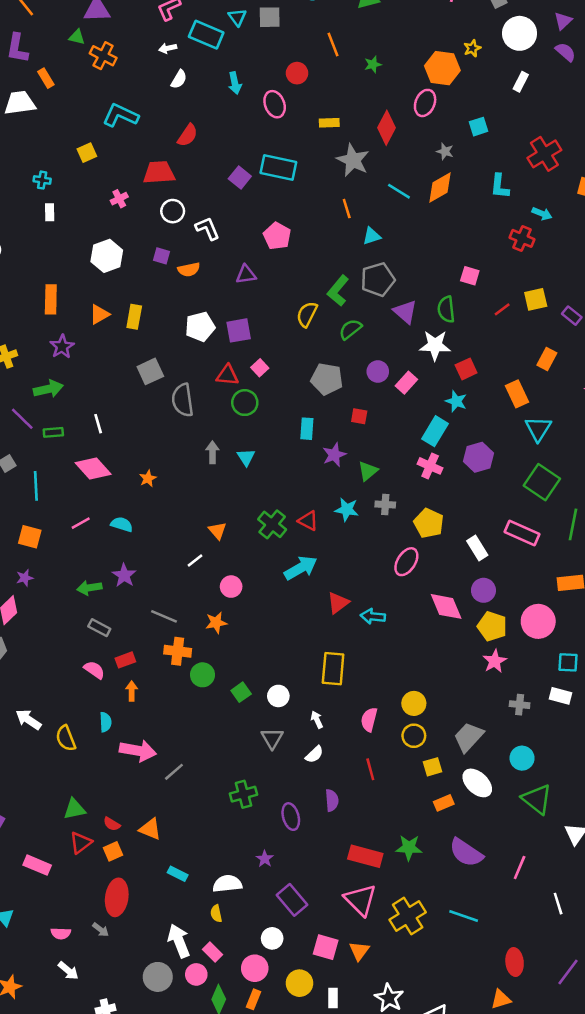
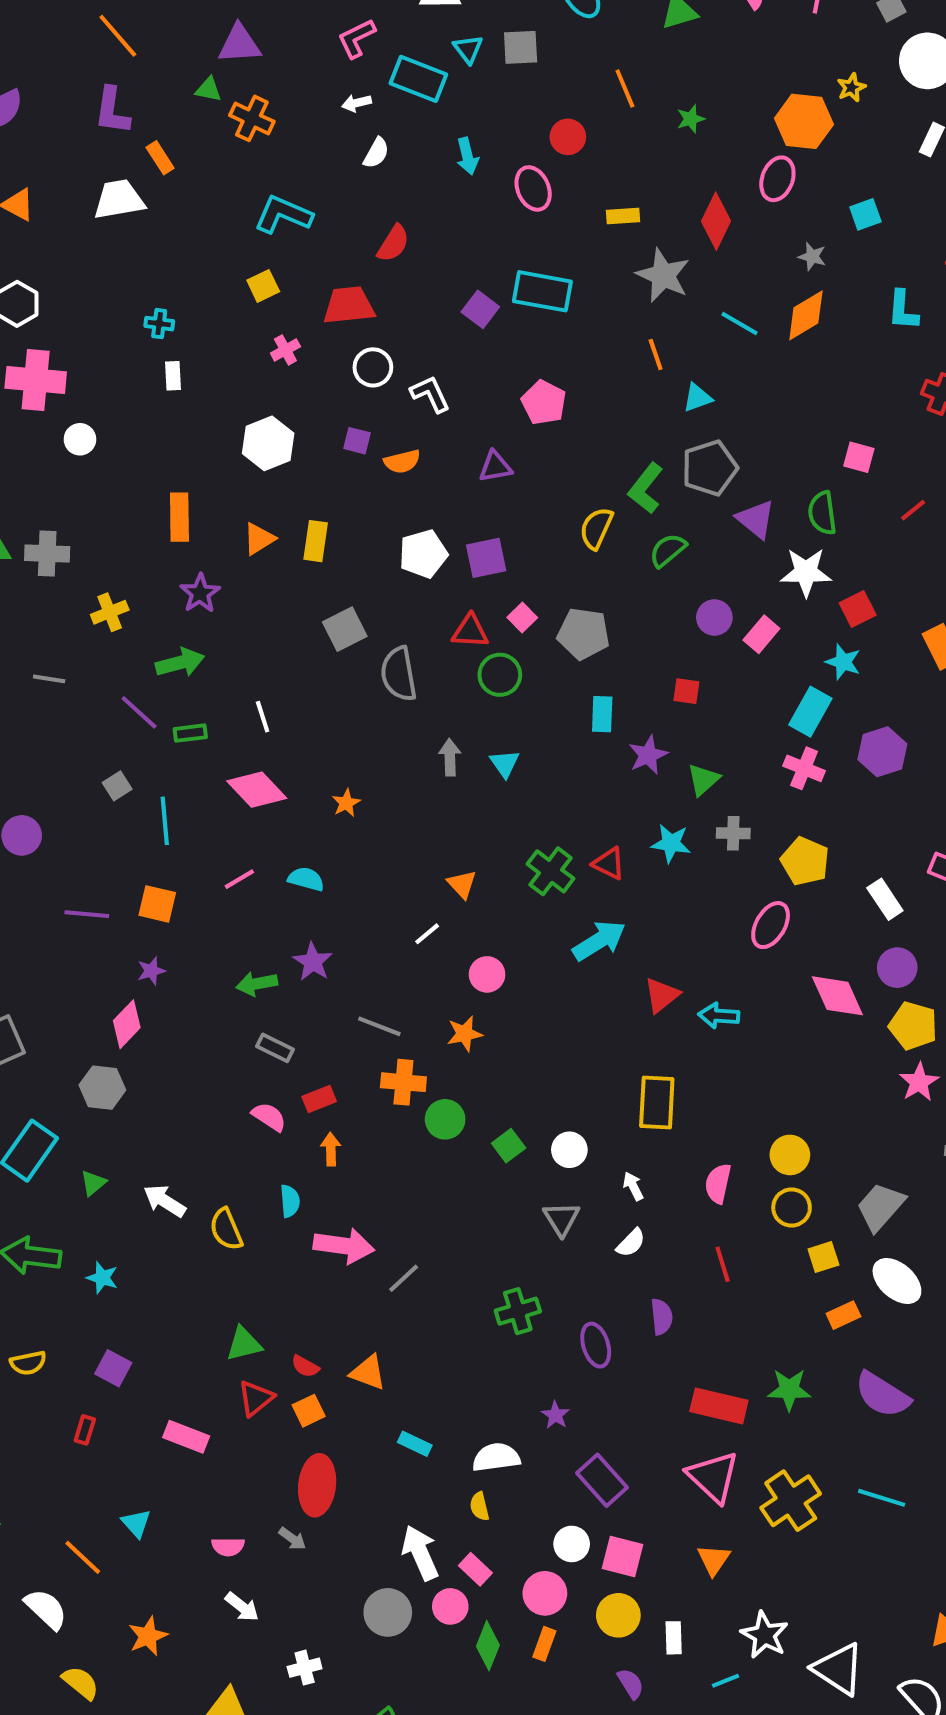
yellow square: (87, 153) -> (263, 286), moved
gray pentagon: (327, 379) -> (583, 634), moved
pink square: (326, 947) -> (623, 1557), moved

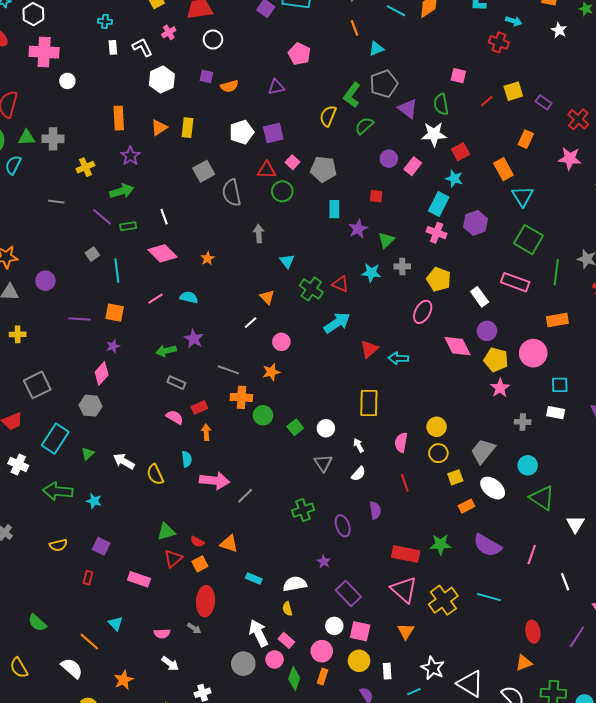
white L-shape: (430, 394) -> (142, 47), moved
cyan triangle: (505, 764) -> (287, 261), moved

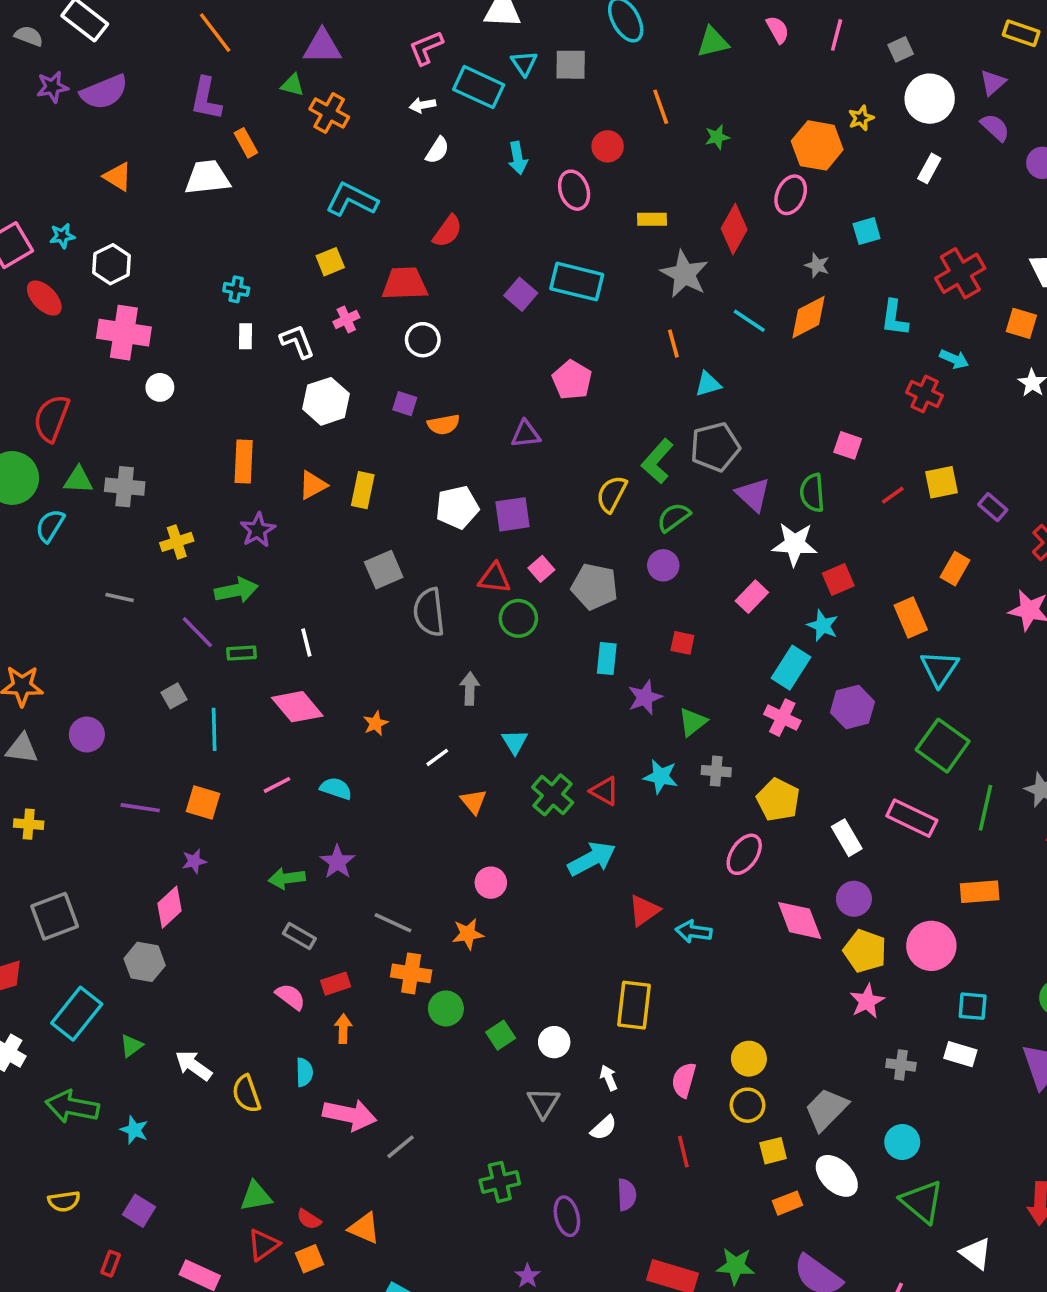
purple circle: (389, 159) -> (663, 565), moved
white line: (251, 323) -> (437, 757), moved
white triangle: (575, 524) -> (976, 1253), turned -30

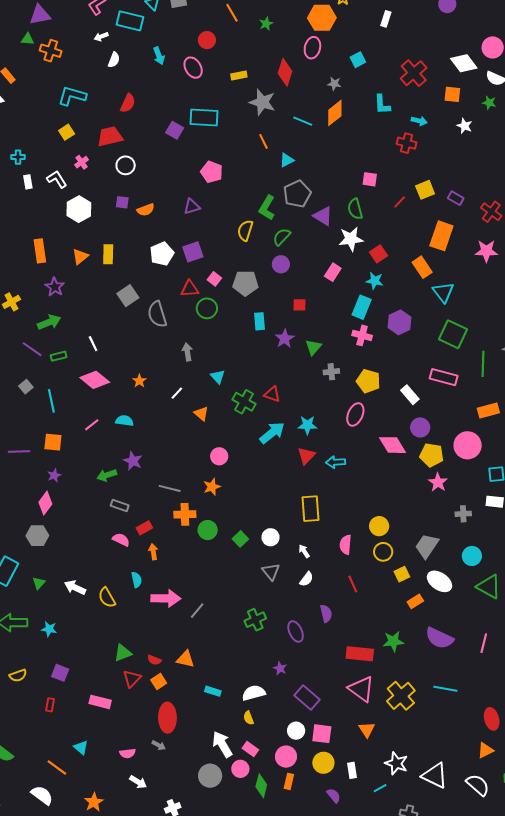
orange rectangle: (955, 569) -> (441, 236), size x1.6
cyan star: (661, 777) -> (307, 425), moved

